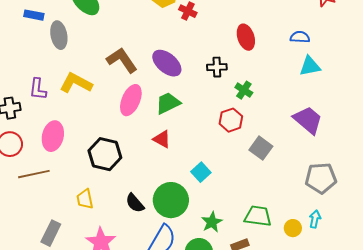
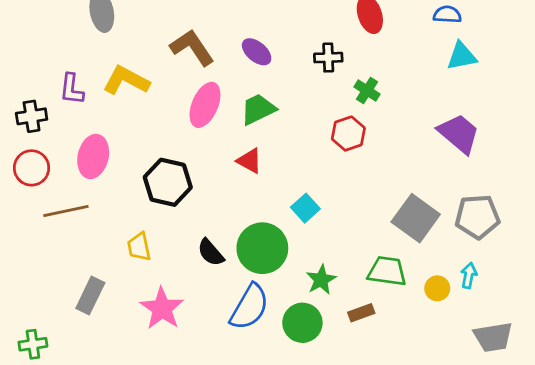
purple ellipse: (167, 63) -> (257, 52), size x0.7
gray square: (261, 148) -> (416, 218), moved, size x1.4

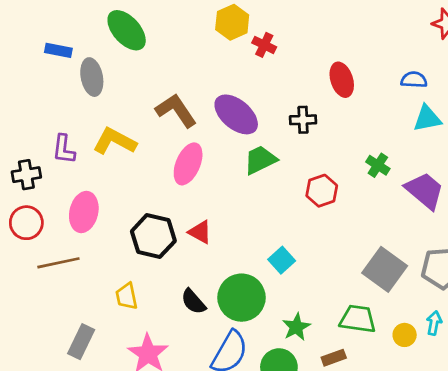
purple ellipse: (257, 52) -> (236, 114), size x1.6
green cross: (367, 91) -> (378, 165), moved
green trapezoid: (258, 109) -> (260, 160), moved
red triangle: (249, 161) -> (200, 232), moved

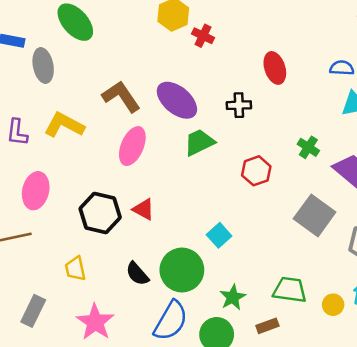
gray square: (385, 269) -> (315, 215), moved

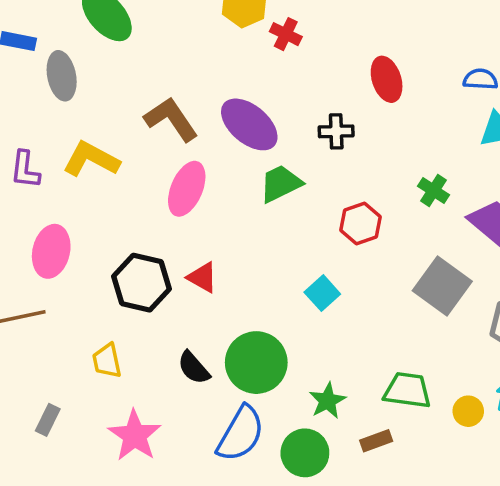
cyan square: (219, 235) -> (322, 293), moved
gray rectangle: (33, 311) -> (48, 420), size x0.7

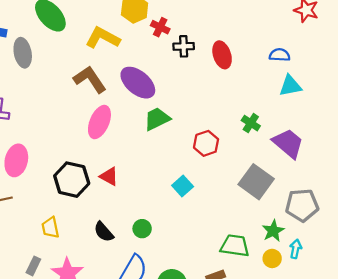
black cross: (336, 131) -> (184, 46), moved
yellow L-shape: (91, 159) -> (103, 38), moved
green circle: (256, 363) -> (142, 229), size x0.5
green star: (327, 401) -> (273, 231), moved
gray rectangle: (48, 420) -> (33, 266), moved

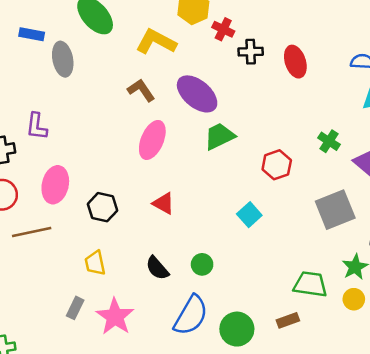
brown L-shape: (90, 79) -> (141, 90), size x0.7
black hexagon: (72, 180) -> (103, 207), moved, size x0.7
gray square: (256, 182) -> (335, 210), turned 32

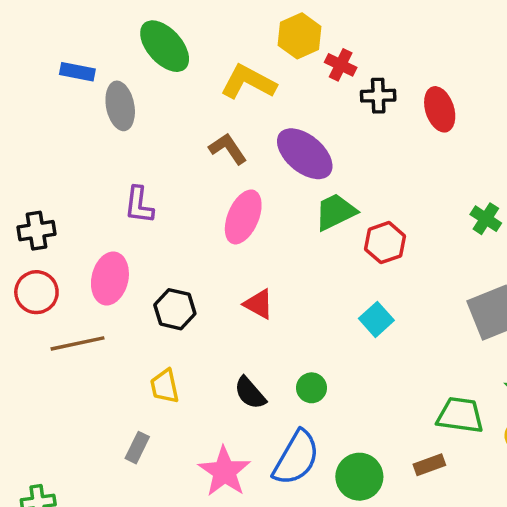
purple L-shape: (37, 126) -> (139, 205), moved
red hexagon: (277, 165) -> (385, 243), moved
pink star: (115, 317) -> (224, 472), moved

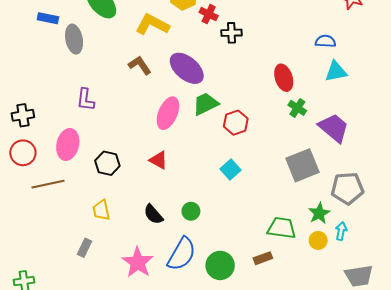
red ellipse: (440, 109) -> (284, 78), moved
pink ellipse: (243, 217) -> (168, 113), moved

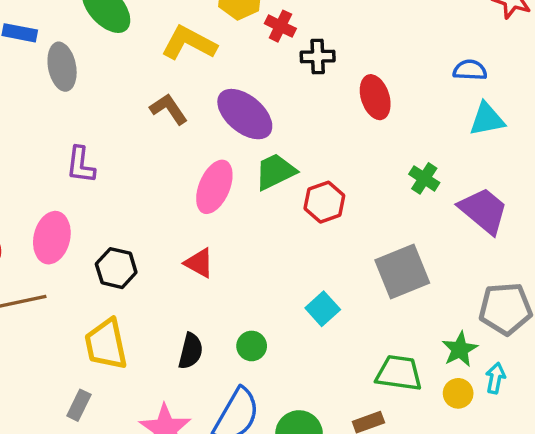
red ellipse: (284, 78) -> (375, 97), moved
gray square: (303, 165) -> (402, 271), moved
cyan square: (231, 169) -> (323, 309), moved
yellow trapezoid: (101, 210) -> (106, 344), size x1.5
black semicircle: (153, 214) -> (191, 351), turned -125

